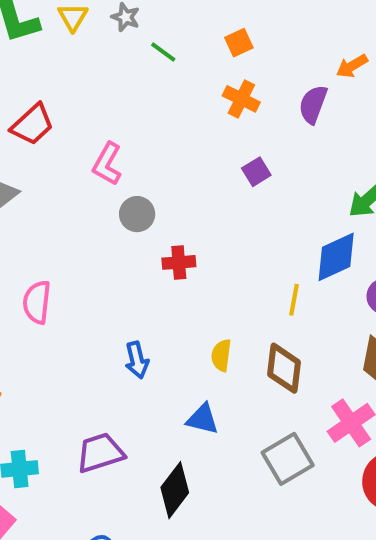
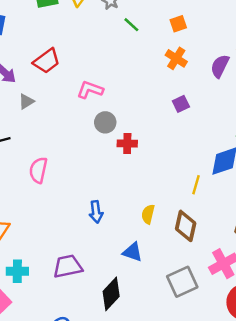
pink L-shape: (107, 164) -> (90, 90), turned 75
red cross: (179, 262) -> (127, 144), moved

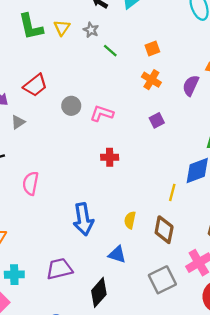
pink L-shape: (90, 90) -> (102, 113), moved
gray circle: (105, 122) -> (71, 106), moved
blue arrow: (96, 212) -> (83, 219), size x1.6

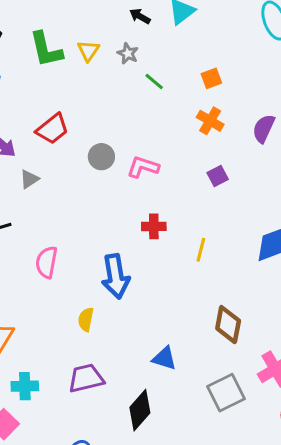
yellow line: (172, 192) -> (201, 250), moved
blue arrow: (83, 219) -> (116, 276), moved
yellow semicircle: (130, 220) -> (86, 319), moved

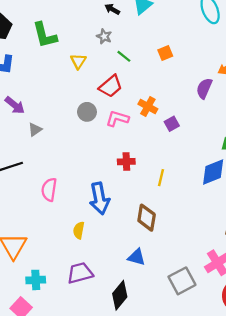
yellow triangle: (88, 51) -> (78, 61), moved
orange cross: (210, 121) -> (148, 106), moved
red trapezoid: (52, 129) -> (111, 86), moved
brown diamond: (228, 325) -> (147, 218), moved

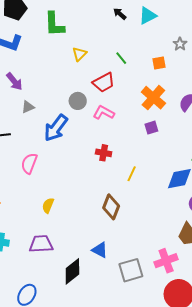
gray star: (104, 36) -> (180, 44), moved
orange cross: (148, 106) -> (153, 98), moved, size x1.4
blue arrow: (100, 198) -> (56, 128), moved, turned 36
blue triangle: (137, 257) -> (100, 250), moved

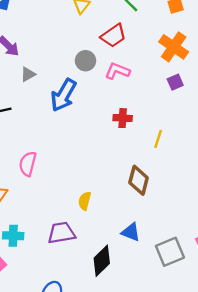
pink semicircle: (29, 163) -> (28, 164), moved
yellow semicircle: (48, 205) -> (85, 201), moved

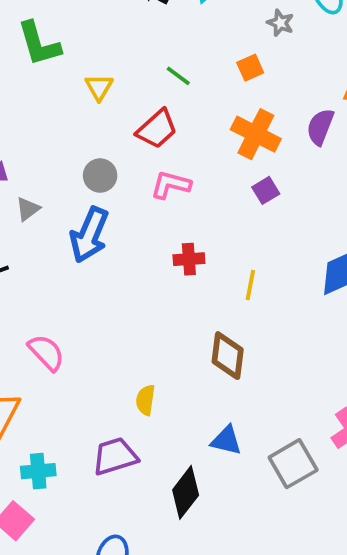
gray circle: (85, 61) -> (100, 176), moved
pink semicircle: (28, 164) -> (46, 353), turned 130

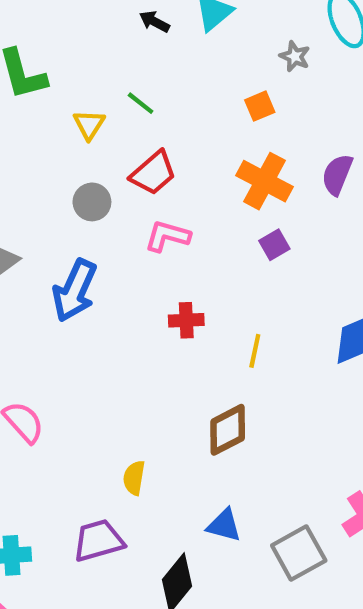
green line: (178, 76) -> (141, 103), moved
gray circle: (100, 176) -> (92, 202), moved
brown diamond: (228, 356) -> (228, 430), turned 54

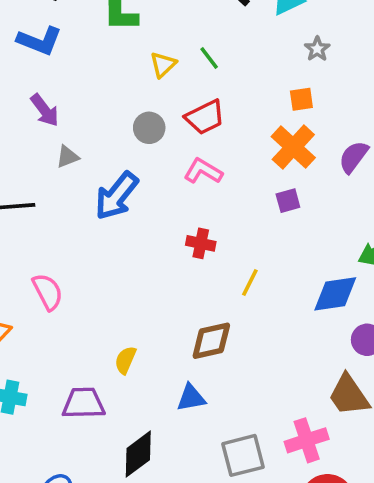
gray star: (295, 56) -> (317, 49), moved
orange square: (260, 106) -> (301, 99), moved
blue triangle: (224, 525) -> (191, 398), moved, turned -40

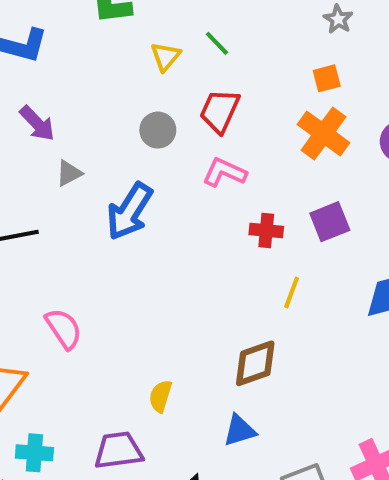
red trapezoid: (205, 117) -> (220, 111), turned 147
purple square: (288, 201) -> (330, 222), moved, size x1.4
red cross: (201, 243) -> (266, 231), moved

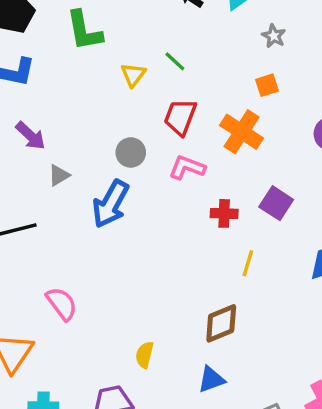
gray circle: (158, 130) -> (131, 152), moved
orange cross: (323, 134) -> (242, 132), moved
purple square: (330, 222) -> (276, 203), turned -32

